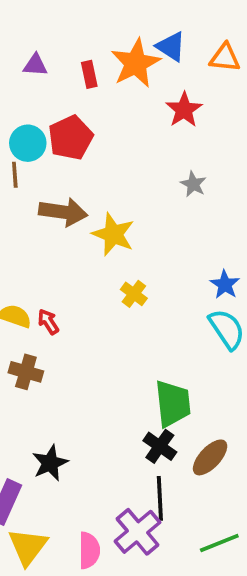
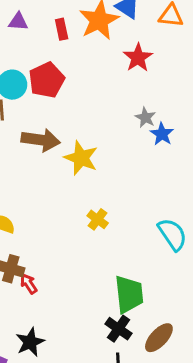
blue star: (225, 285) -> (162, 134), moved
yellow cross: (134, 294) -> (98, 219), moved
red arrow: (48, 322) -> (29, 284), moved

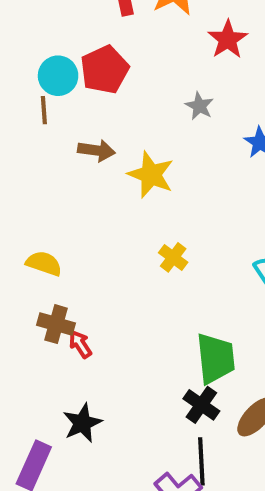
gray star: (145, 118) -> (199, 106), moved
brown arrow: (41, 140) -> (96, 150), size x0.7

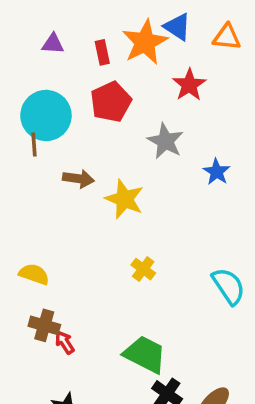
red pentagon: (104, 70) -> (111, 102), moved
cyan circle: (58, 76) -> (46, 116), size x1.5
gray star: (199, 106) -> (165, 141), size x1.5
green trapezoid: (216, 358) -> (145, 354), moved, turned -57

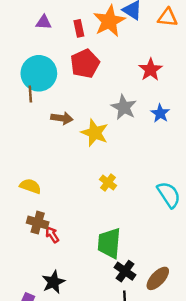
red star: (189, 85) -> (151, 70), moved
gray star: (165, 141) -> (124, 107), moved
green trapezoid: (145, 354) -> (109, 243), turned -112

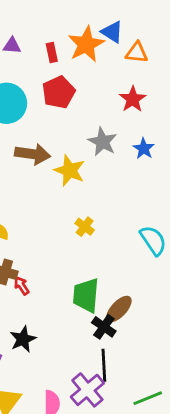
orange triangle: (168, 17) -> (137, 53), moved
brown arrow: (62, 118) -> (33, 154), size x1.4
brown ellipse: (158, 278) -> (119, 309), moved

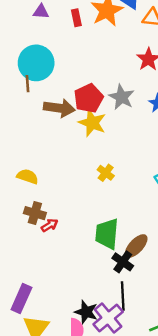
red pentagon: (59, 92) -> (89, 98), moved
red arrow: (22, 286) -> (50, 225), turned 91
black star: (23, 339) -> (86, 312), moved, turned -30

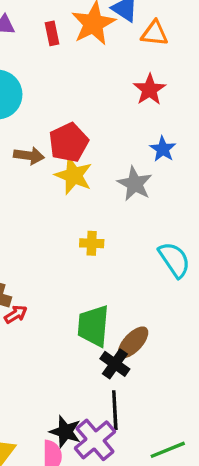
gray star: (122, 97) -> (135, 184), moved
brown arrow: (59, 108) -> (29, 156), size x0.7
yellow cross: (106, 173) -> (92, 243), turned -35

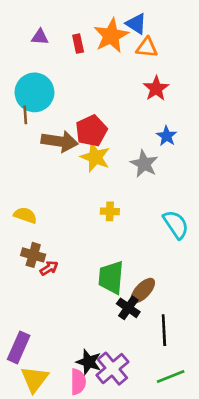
orange triangle: (155, 33) -> (147, 47), moved
brown arrow: (29, 156) -> (60, 141), size x1.5
black line: (115, 410) -> (164, 330), moved

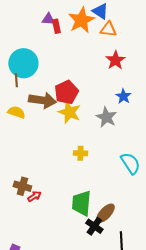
purple triangle: (40, 37) -> (48, 19), moved
yellow semicircle: (25, 215) -> (16, 112), moved

